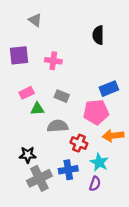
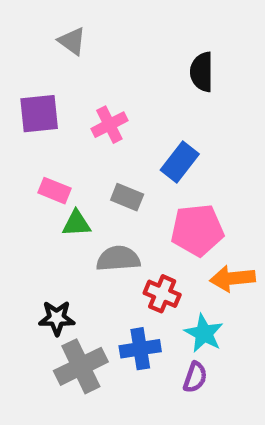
pink cross: (53, 61) -> (109, 125), turned -35
blue rectangle: (109, 89) -> (180, 162), moved, turned -30
pink rectangle: (27, 93) -> (55, 191), turned 48

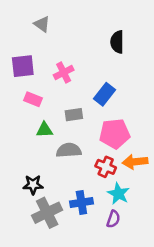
pink rectangle: (55, 191) -> (33, 99), moved
gray rectangle: (127, 197) -> (74, 115), turned -30
red cross: (162, 294) -> (106, 167), moved

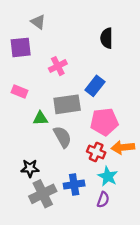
purple square: (23, 66) -> (21, 47), moved
pink rectangle: (33, 99) -> (19, 92), moved
gray rectangle: (74, 115) -> (67, 104), size x1.6
gray semicircle: (69, 150) -> (62, 137), turned 65

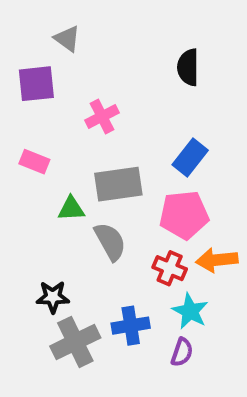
blue rectangle: (95, 86) -> (190, 158), moved

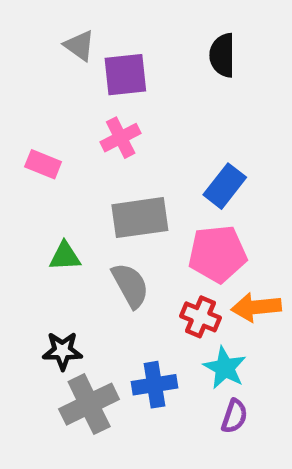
black semicircle: (188, 67) -> (222, 55), moved
purple square: (36, 84) -> (125, 75), moved
pink rectangle: (34, 162) -> (43, 164), moved
green triangle: (71, 209) -> (65, 256), moved
purple semicircle: (182, 352) -> (234, 416), moved

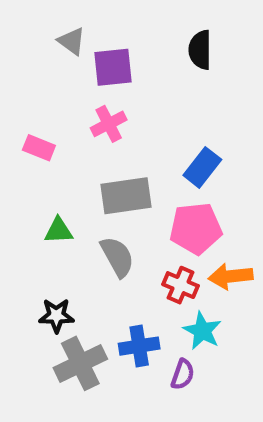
purple semicircle: (234, 416) -> (183, 374), moved

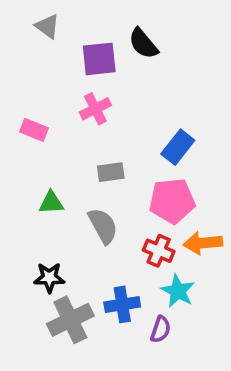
gray triangle: (72, 41) -> (47, 26), moved
black semicircle: (200, 50) -> (143, 44), moved, turned -40
gray rectangle: (126, 196) -> (111, 172), size x0.6

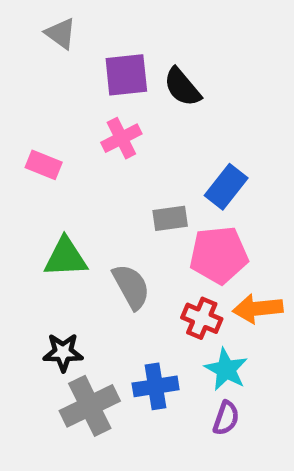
black semicircle: (143, 44) -> (182, 87), moved
gray rectangle: (111, 172) -> (170, 218), moved
green triangle: (51, 203) -> (65, 257), size x1.4
purple semicircle: (161, 329) -> (226, 418), moved

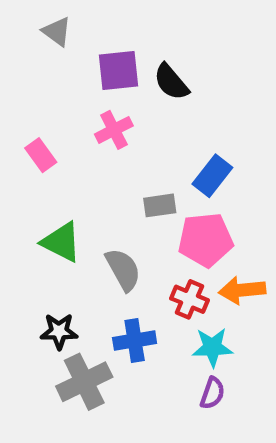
pink rectangle: (44, 165) -> (41, 155), turned 32
green triangle: (65, 257) -> (61, 242), turned 30
cyan star: (226, 369) -> (212, 347), turned -30
blue cross: (156, 386) -> (135, 341), moved

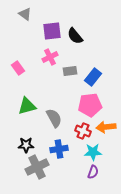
gray rectangle: (160, 205) -> (70, 71), moved
green triangle: (61, 242) -> (27, 106), turned -42

